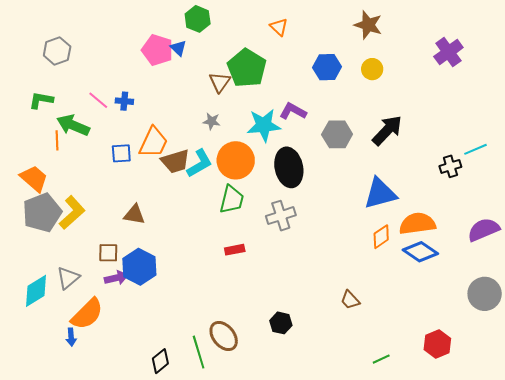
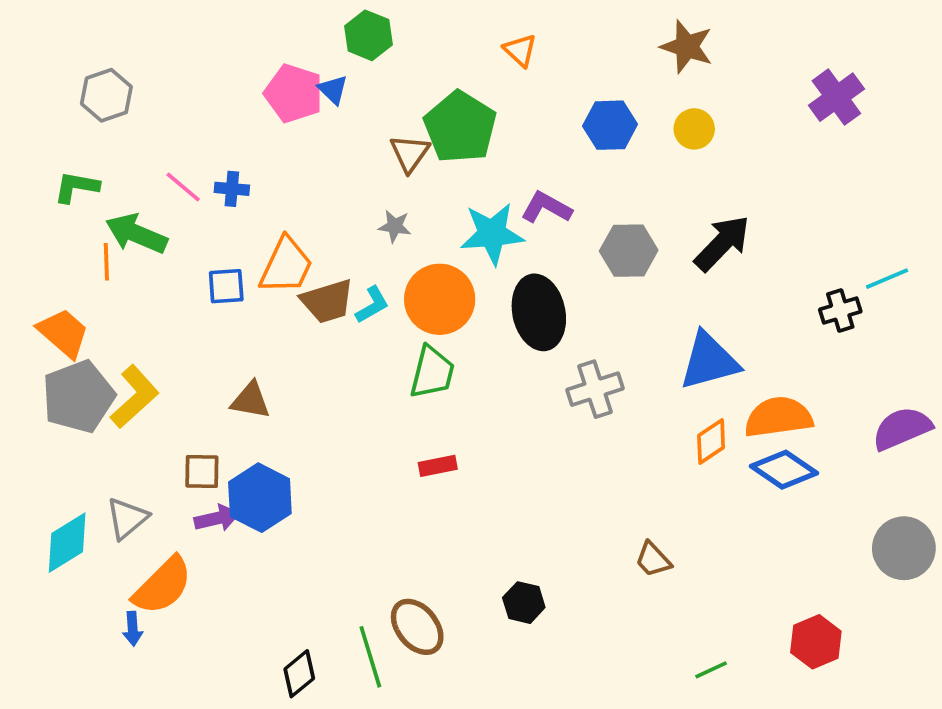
cyan L-shape: (200, 163) -> (372, 305), size x0.7
gray cross: (281, 216) -> (595, 389), moved

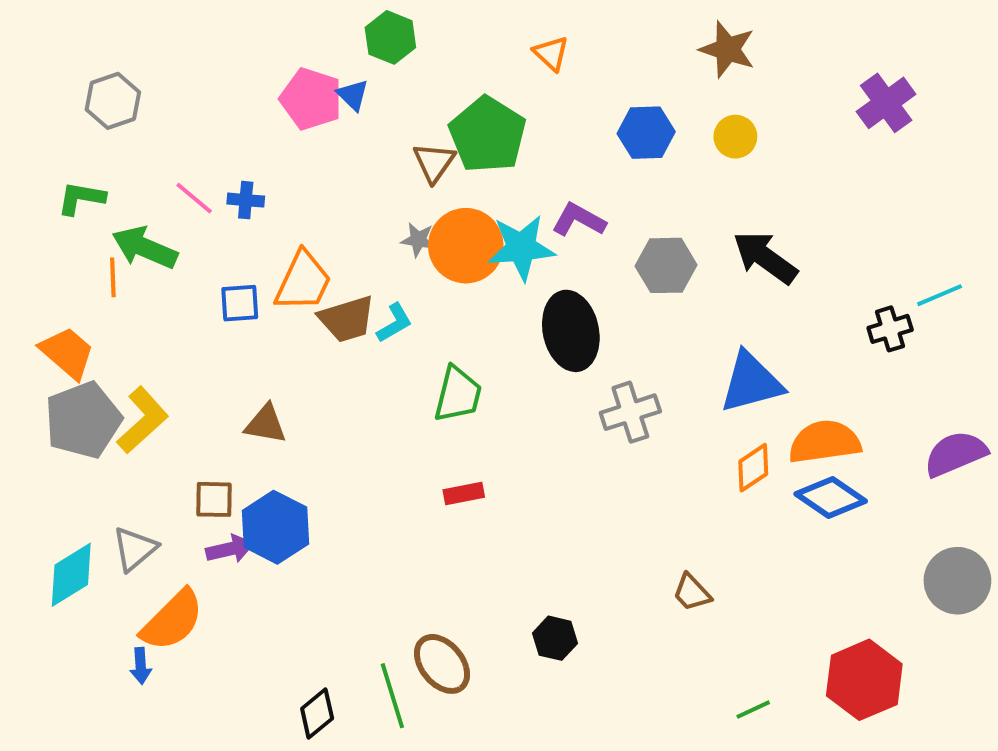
black arrow: (722, 243) -> (765, 258), turned -98
orange circle: (440, 299) -> (466, 246), moved
red hexagon: (816, 642) -> (864, 680), size x1.4

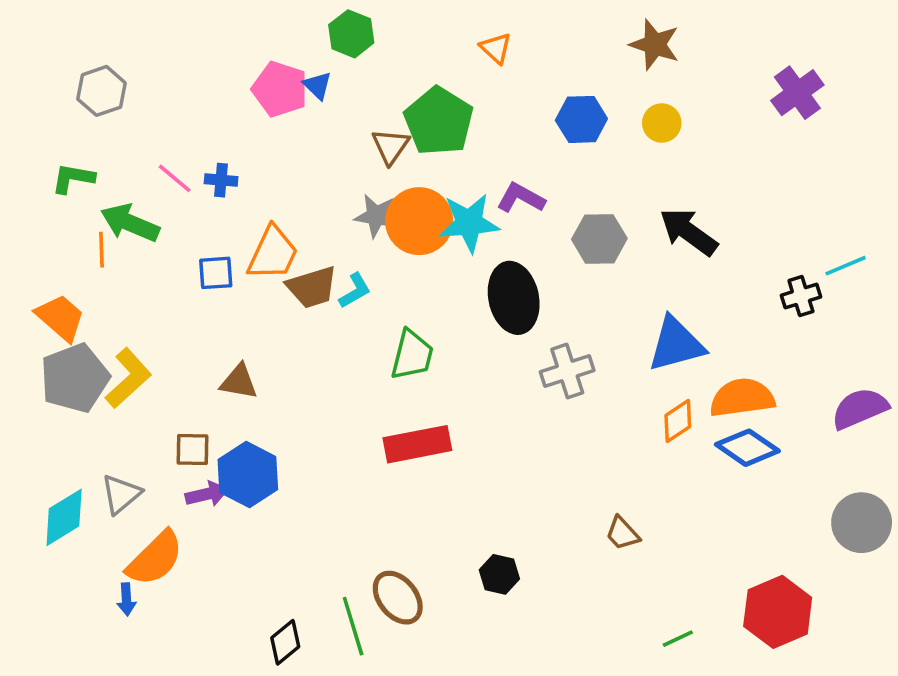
gray star: (418, 240) -> (376, 216), size x1.4
red rectangle: (464, 493) -> (417, 444), size x1.8

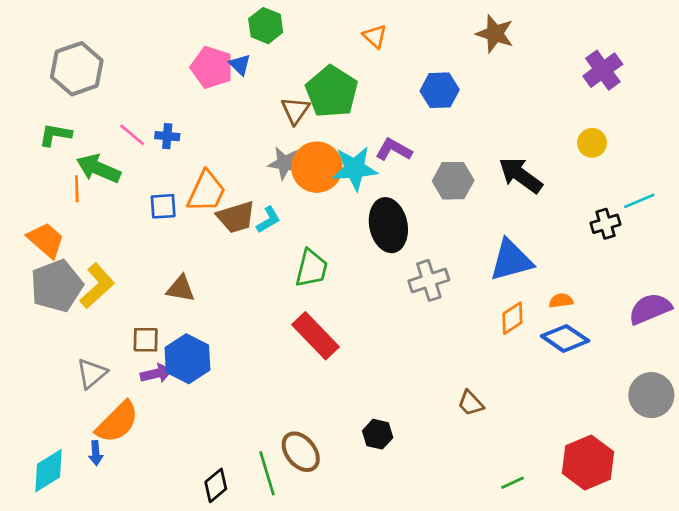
gray hexagon: (102, 91) -> (77, 69), size x1.4
yellow circle: (662, 123) -> (592, 143), moved
orange semicircle: (742, 398) -> (561, 301), size x0.5
red rectangle: (417, 444) -> (316, 336), turned 57
cyan diamond: (64, 517) -> (49, 471), moved

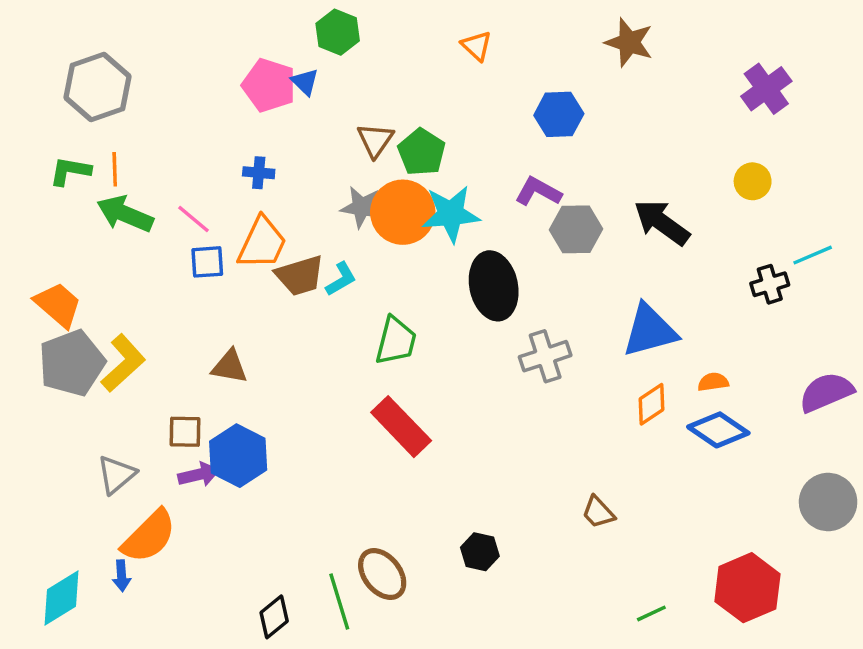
green pentagon: (332, 92) -> (422, 152), moved, size x0.7
pink line: (132, 135) -> (194, 219), moved
blue cross: (167, 136) -> (259, 173), moved
purple L-shape: (394, 150) -> (538, 192), moved
orange line: (77, 189) -> (115, 169), moved

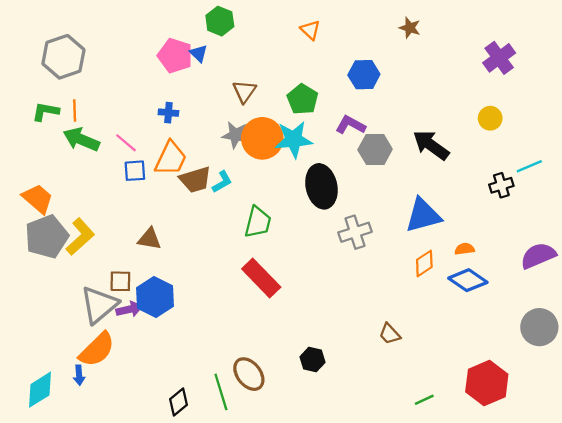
brown star: (629, 42) -> (410, 28), size x0.7
green pentagon: (422, 152) -> (302, 99), moved
gray triangle: (116, 475) -> (99, 305), moved, size x1.5

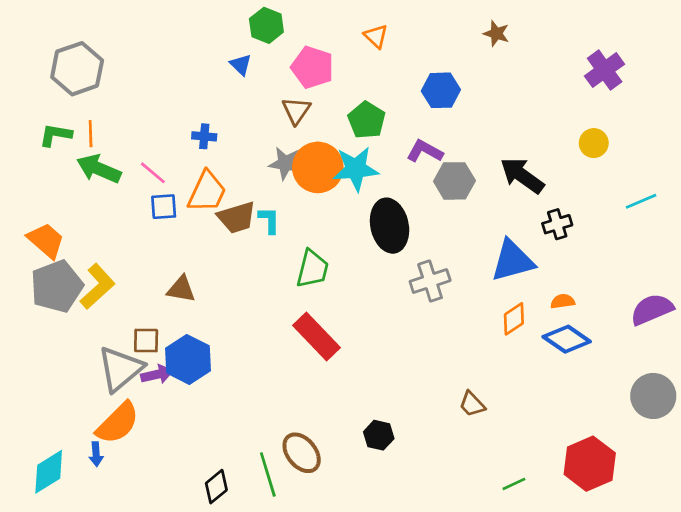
pink pentagon: (175, 56) -> (312, 67), moved
cyan L-shape: (222, 182) -> (269, 220), turned -60
black cross: (501, 185) -> (557, 224), moved

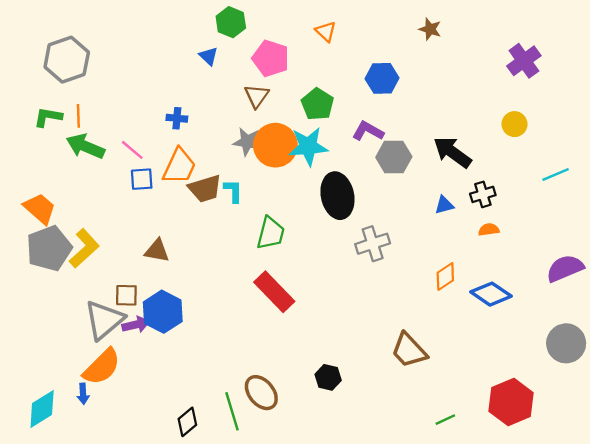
blue triangle: (513, 261) -> (444, 205), moved, size x0.5
orange semicircle: (563, 301) -> (489, 230), moved
brown trapezoid: (472, 404) -> (409, 350), size x1.6

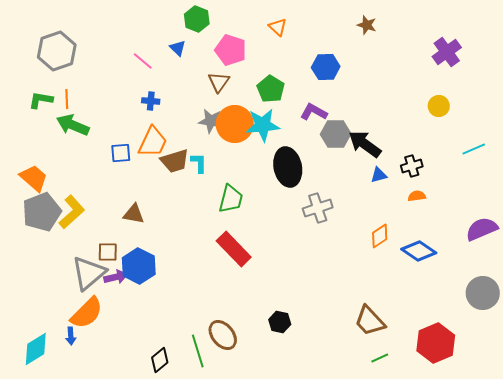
pink line: (132, 150) -> (143, 61), moved
black arrow: (452, 152) -> (365, 144), moved
brown trapezoid: (409, 350) -> (370, 321), moved

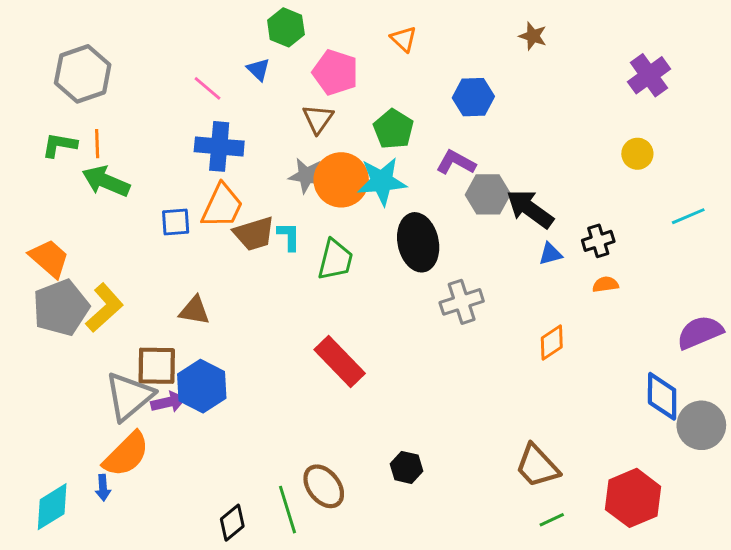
blue cross: (151, 101) -> (219, 146), size x1.8
green trapezoid: (231, 199) -> (335, 260), moved
blue diamond: (419, 251) -> (662, 396), moved, turned 56
brown square: (108, 252) -> (157, 366), size x1.4

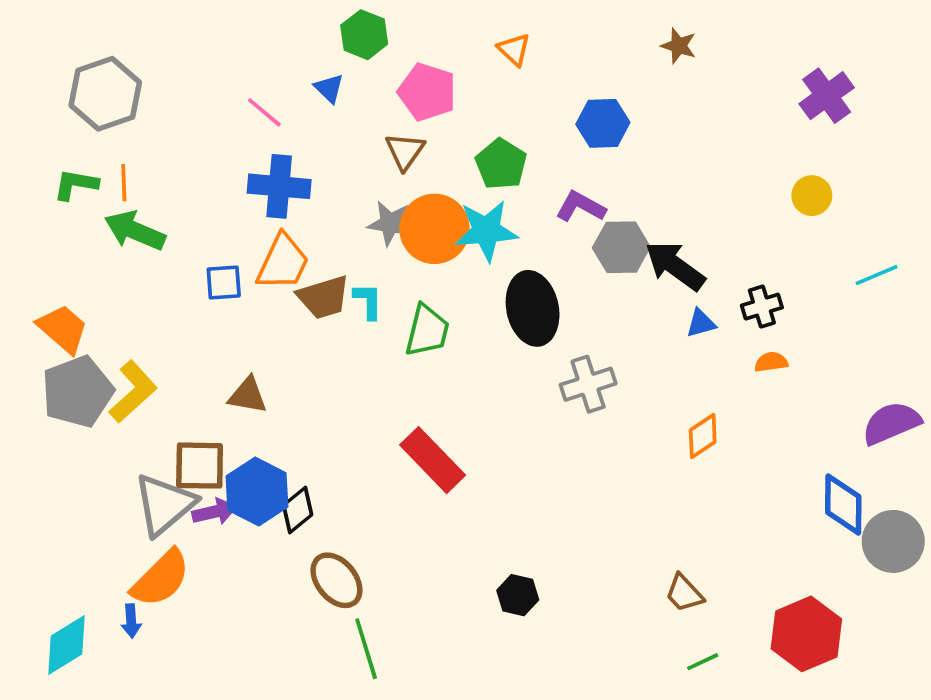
brown trapezoid: (537, 466) -> (684, 593), size x0.7
brown ellipse: (324, 486) -> (336, 580), moved
black diamond: (232, 523) -> (298, 510), moved

